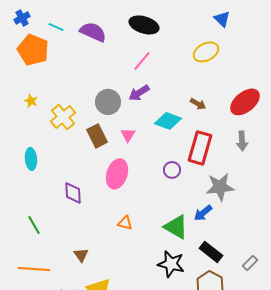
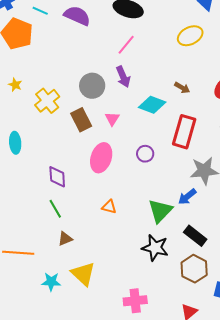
purple arrow: (139, 93) -> (123, 77), turned -80
purple circle: (172, 170) -> (145, 154), moved
green line: (34, 225) -> (55, 209), moved
green triangle: (176, 227) -> (160, 211), turned 44
brown triangle: (81, 255) -> (65, 239), turned 42

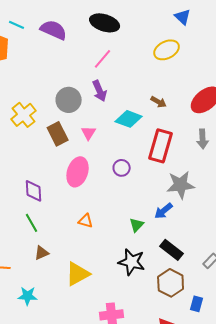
green triangle: (160, 211) -> (137, 225), size x0.6
yellow triangle: (83, 274) -> (78, 274), moved, turned 48

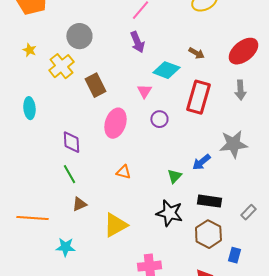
gray circle: (69, 100) -> (79, 36), moved
pink triangle: (89, 133) -> (144, 91), moved
gray star: (181, 185) -> (233, 144), moved
black rectangle: (172, 250) -> (209, 201), turned -30

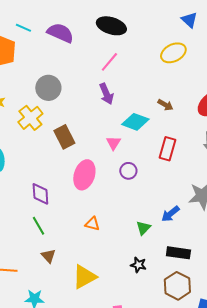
red rectangle: (198, 97) -> (167, 149), size x0.7
brown triangle: (79, 204) -> (48, 256), turned -49
black star: (169, 213) -> (138, 265), size x0.6

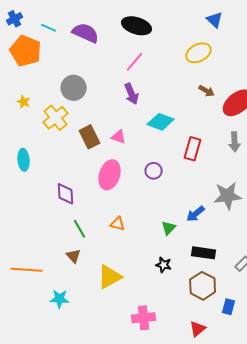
brown arrow: (165, 105) -> (207, 91), moved
pink triangle: (113, 143) -> (119, 137), moved, turned -42
green line: (38, 226) -> (80, 229), moved

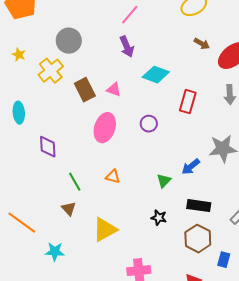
purple diamond: (66, 194) -> (48, 147), moved
orange line: (27, 270) -> (22, 223), turned 32

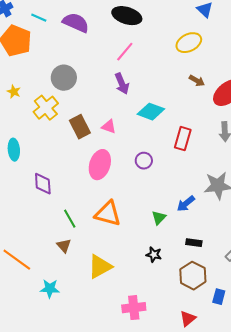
orange triangle: (113, 177) -> (108, 214), size x1.8
black rectangle: (199, 206) -> (194, 243), size x0.7

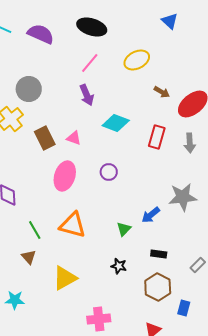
yellow ellipse: (189, 43) -> (137, 60), moved
red rectangle: (183, 139) -> (157, 137), moved

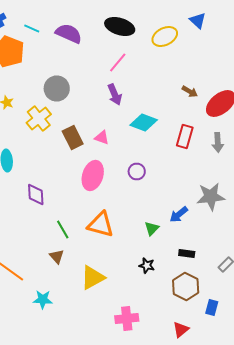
yellow ellipse: (137, 60) -> (165, 36), moved

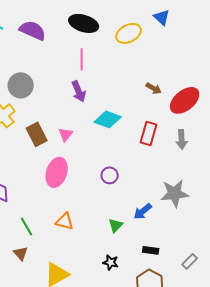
pink line: (118, 62) -> (82, 59), turned -40
pink triangle: (102, 138) -> (66, 134), turned 49
purple circle: (137, 172) -> (110, 175), moved
orange triangle: (101, 224) -> (65, 221), size x0.7

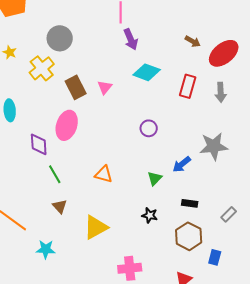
purple arrow: (79, 91) -> (131, 39), moved
pink ellipse: (57, 172) -> (67, 125), moved
green line: (27, 226) -> (55, 174), moved

